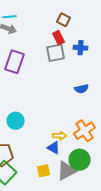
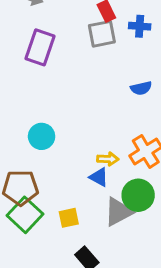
yellow square: (44, 171) -> (69, 218), moved

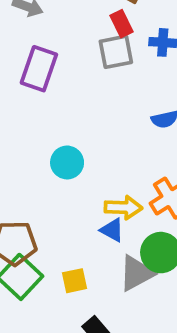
cyan circle: (42, 136) -> (67, 162), moved
yellow arrow: (108, 159) -> (123, 208), size x1.4

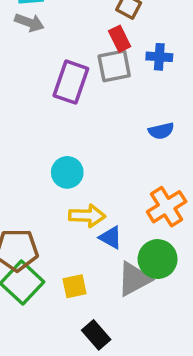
purple rectangle: (39, 69) -> (71, 82), moved
yellow arrow: (123, 208) -> (87, 216), moved

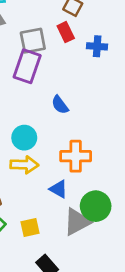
gray square: (114, 66) -> (33, 41), moved
blue semicircle: (161, 131) -> (60, 105), moved, turned 66
orange cross: (167, 207) -> (76, 156), moved, turned 32
yellow arrow: (87, 216) -> (24, 165), moved

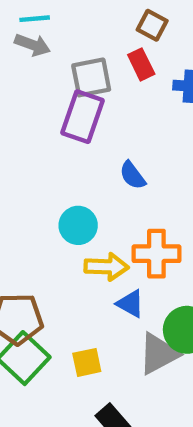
yellow arrow: (24, 165) -> (106, 267), moved

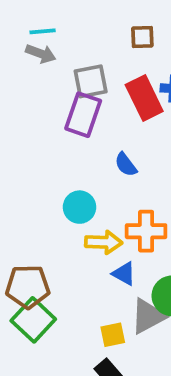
brown square: (152, 25) -> (142, 37), turned -30
red rectangle: (141, 64) -> (144, 98), moved, size x1.6
yellow square: (87, 362) -> (113, 335), moved

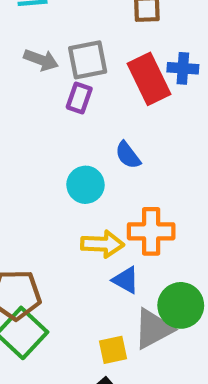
gray arrow: (41, 54) -> (41, 60), moved
purple rectangle: (83, 115) -> (79, 98), size x0.6
cyan circle: (80, 207) -> (85, 185), moved

